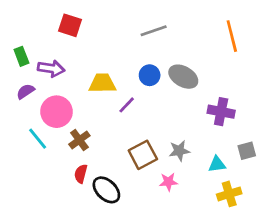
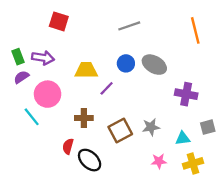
green rectangle: (21, 56) -> (18, 57), moved
brown cross: (79, 140) -> (84, 118), moved, turned 36
pink star: (168, 182) -> (159, 161), moved

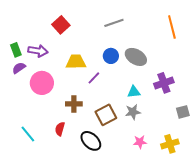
red square: (59, 21) -> (61, 25), moved, turned 30
purple cross: (186, 94) -> (164, 83), turned -30
cyan line: (32, 117) -> (28, 134), moved
cyan triangle: (183, 138) -> (134, 92), moved
black ellipse: (90, 160) -> (91, 141), moved

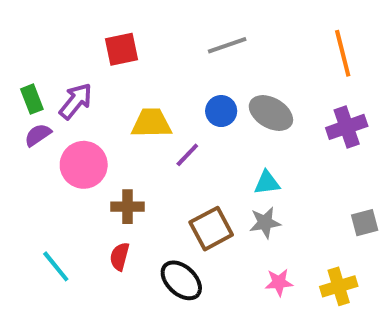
red square: (61, 25) -> (122, 49), turned 30
purple arrow: (38, 51) -> (76, 101), turned -60
purple cross: (164, 83) -> (347, 127), moved
brown cross: (74, 104) -> (128, 207), moved

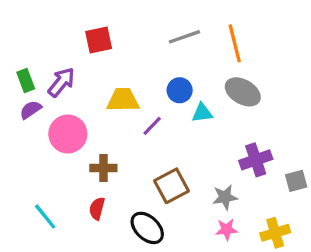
orange line: (343, 53) -> (235, 43), moved
gray ellipse: (271, 113) -> (243, 92), moved
purple cross: (347, 127) -> (256, 160), moved
cyan triangle: (267, 183) -> (202, 113), moved
gray star: (265, 223) -> (225, 197), moved

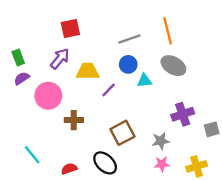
gray line: (184, 37) -> (129, 39), moved
purple arrow: (61, 82) -> (60, 59), moved
red semicircle: (97, 208) -> (69, 169), moved, turned 56

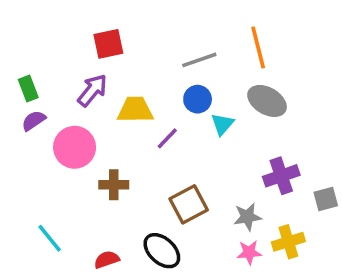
cyan triangle: (144, 81) -> (222, 124), turned -42
yellow cross: (197, 166) -> (288, 242), moved

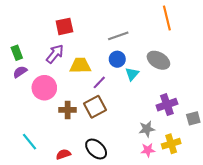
orange line: (258, 47) -> (167, 18), moved
brown square: (189, 204) -> (95, 107), moved

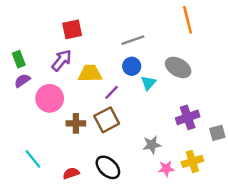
gray star: (147, 129) -> (152, 145), moved

